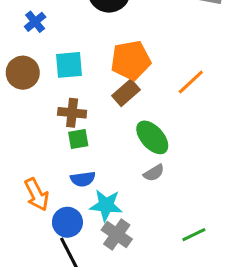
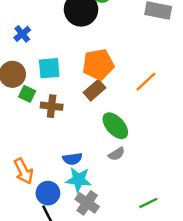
green square: (78, 139) -> (27, 94), moved, turned 35
blue semicircle: (83, 179) -> (72, 159), moved

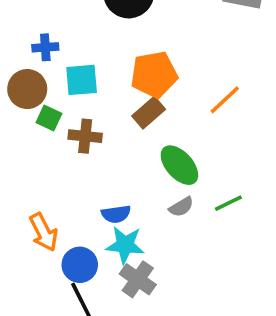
blue cross: (22, 34) -> (45, 47), moved, turned 35
green line: (148, 203) -> (228, 203), moved

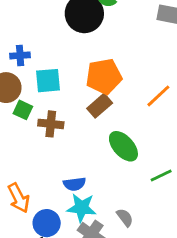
gray semicircle: (181, 207) -> (125, 218), moved, turned -96

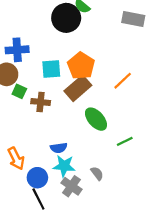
blue cross: (20, 55) -> (17, 50), size x1.5
orange pentagon: (104, 76) -> (81, 66), turned -30
cyan square: (48, 81) -> (51, 69), moved
brown rectangle: (100, 106) -> (78, 88), size x1.4

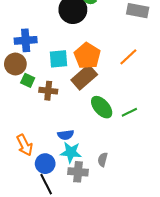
orange line: (123, 81) -> (128, 57), moved
green line: (125, 141) -> (129, 112), moved
gray semicircle: (97, 173) -> (103, 159), turned -128
gray cross: (71, 186) -> (78, 172), turned -30

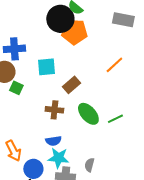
orange pentagon: (87, 56) -> (74, 32), moved, turned -30
brown rectangle: (84, 77) -> (71, 85), size x0.7
brown cross: (48, 91) -> (54, 110), moved

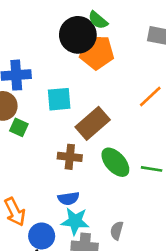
brown rectangle: (71, 85) -> (93, 123), size x1.4
green line: (115, 119) -> (152, 169), turned 35

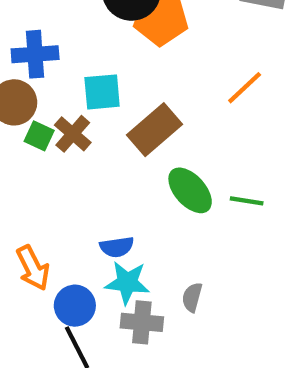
brown cross: (70, 157) -> (73, 134), moved, turned 35

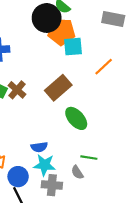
cyan square: (102, 92) -> (73, 47), moved
green line: (247, 201) -> (89, 158), moved
gray semicircle: (192, 297) -> (77, 172), turned -48

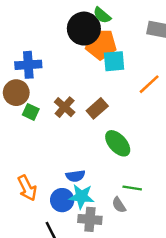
brown rectangle: (58, 88) -> (97, 108), size x0.7
brown cross: (17, 90) -> (65, 107), moved
blue circle: (18, 177) -> (62, 200), moved

